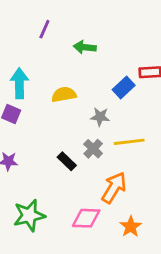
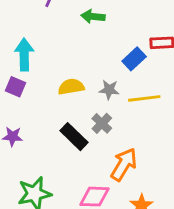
yellow semicircle: (64, 95) -> (71, 87), moved
yellow line: (129, 142) -> (144, 98), moved
black rectangle: (67, 161) -> (74, 137), size x1.4

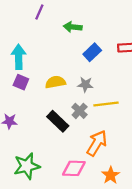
blue rectangle: (134, 59) -> (92, 52), moved
purple square: (15, 87) -> (21, 82), moved
yellow line: (144, 98) -> (106, 104), moved

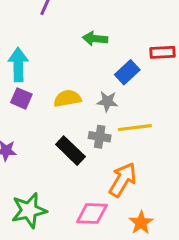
green arrow: (73, 27) -> (95, 39), moved
blue rectangle: (92, 52) -> (127, 72), moved
gray cross: (80, 111) -> (100, 137), turned -35

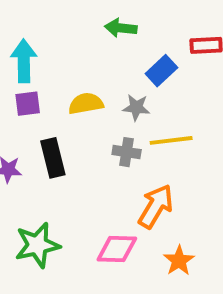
purple square: (21, 98) -> (28, 104), turned -30
black rectangle: (70, 151) -> (53, 158), moved, turned 32

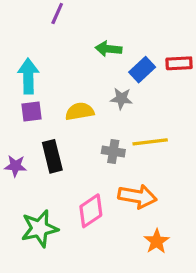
blue rectangle: (161, 71) -> (142, 70), moved
gray star: (136, 107) -> (121, 99), moved
orange arrow: (156, 206) -> (137, 196), turned 69
pink diamond: (117, 249) -> (91, 211), moved, turned -36

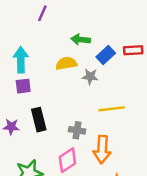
yellow semicircle: (80, 111) -> (66, 63), moved
gray cross: (113, 151) -> (77, 130), moved
orange arrow: (137, 196) -> (102, 149), turned 84

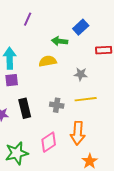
blue rectangle: (106, 55) -> (81, 27), moved
gray star: (90, 77) -> (81, 74), moved
gray cross: (77, 130) -> (57, 105), moved

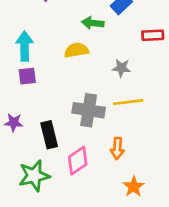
gray cross: (57, 105) -> (89, 110), size x1.6
black rectangle: (25, 108) -> (49, 135), moved
orange arrow: (78, 133) -> (117, 148), size x0.7

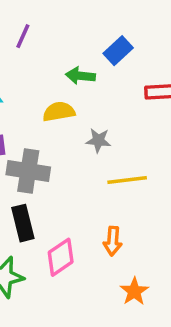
gray star: (121, 68) -> (98, 140), moved
gray cross: (89, 110) -> (28, 171), moved

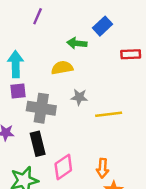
gray star: (98, 140) -> (79, 97), moved
orange arrow: (113, 241) -> (103, 168), moved

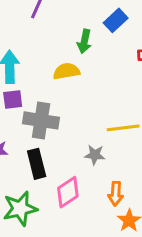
green arrow: (77, 43) -> (84, 41), turned -84
gray star: (79, 97) -> (95, 155), moved

